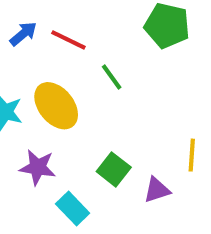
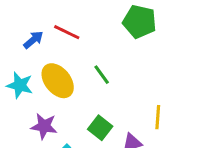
blue arrow: (23, 34) -> (33, 40), moved
green line: (112, 77) -> (102, 75), moved

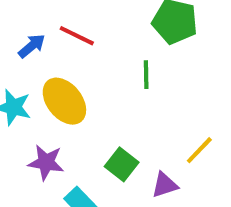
green line: (102, 75) -> (146, 75), moved, turned 35
yellow line: (158, 117) -> (199, 150), turned 40

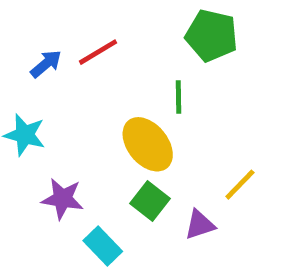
red line: (77, 36) -> (98, 52), turned -57
yellow ellipse: (64, 101) -> (148, 144), moved

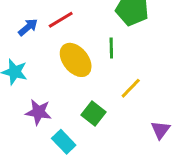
yellow ellipse: (148, 144) -> (76, 60), moved
yellow line: (240, 185) -> (131, 88), moved
purple triangle: (200, 225) -> (160, 130), moved, turned -36

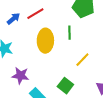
yellow ellipse: (76, 60) -> (45, 41), turned 40
green square: (93, 114) -> (65, 86), moved

